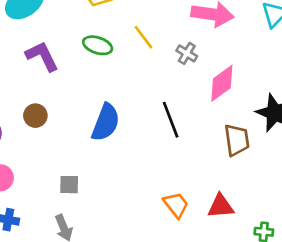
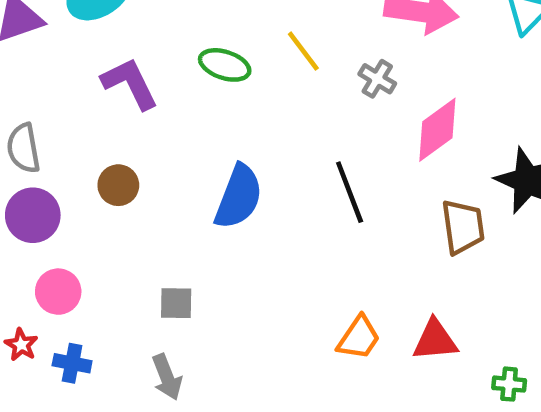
orange trapezoid: (176, 205) -> (359, 338), turned 72

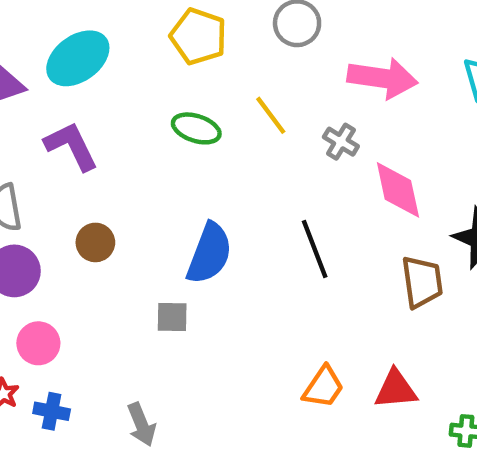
purple L-shape: (130, 83) -> (71, 146), moved
pink diamond: (437, 130) -> (398, 190), turned -66
gray square: (176, 303) -> (172, 317), moved

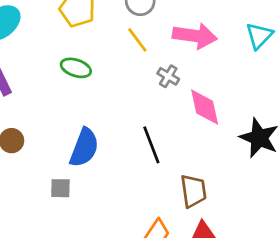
yellow line: (271, 115) -> (137, 40), moved
brown trapezoid: (422, 282) -> (193, 191), moved

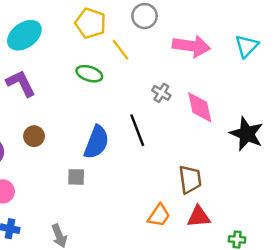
yellow line: (137, 40) -> (121, 50), moved
gray cross: (168, 76) -> (161, 93), moved
black line: (151, 145) -> (137, 130), moved

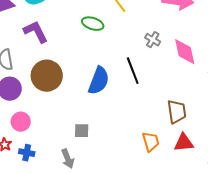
brown circle: (34, 136) -> (47, 76), size x1.8
gray square: (76, 177) -> (82, 131), moved
orange trapezoid: (159, 215) -> (151, 142), turned -50

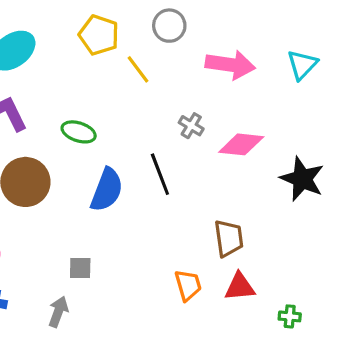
green ellipse: (93, 24) -> (79, 132), moved
pink diamond: (185, 52) -> (241, 144), turned -72
gray arrow: (68, 159) -> (58, 312), turned -138

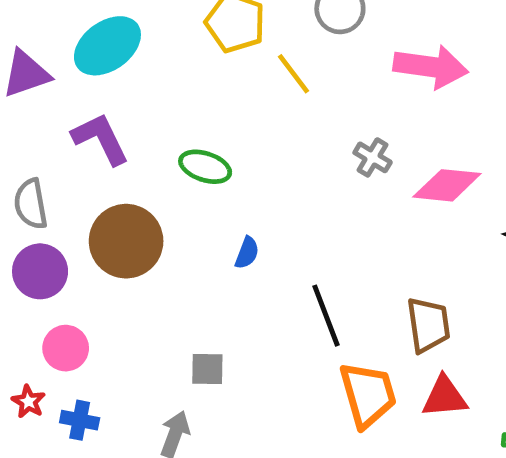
black line: (160, 174) -> (326, 316), moved
blue semicircle: (107, 190) -> (247, 253), size x0.5
orange trapezoid: (188, 285) -> (368, 395), size x1.4

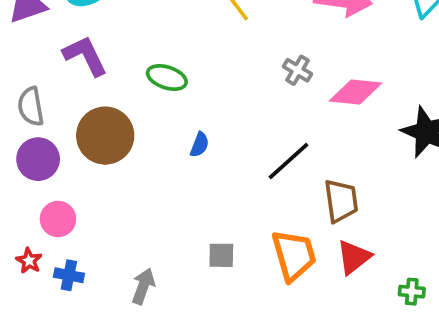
black line: (326, 316) -> (288, 161), moved, turned 69
gray square: (207, 369) -> (221, 255), moved
red triangle: (445, 397) -> (354, 257), turned -33

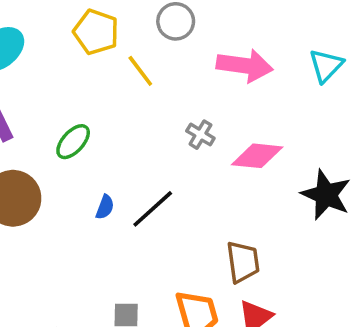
green ellipse: (167, 77) -> (73, 142), turned -66
black line: (288, 161) -> (153, 209), moved

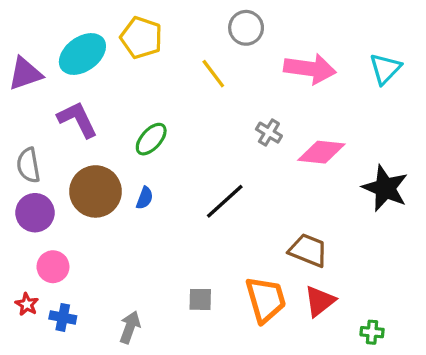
yellow pentagon: (96, 32) -> (141, 38), moved
blue semicircle: (105, 207) -> (145, 198), moved
brown trapezoid: (243, 262) -> (308, 250), turned -60

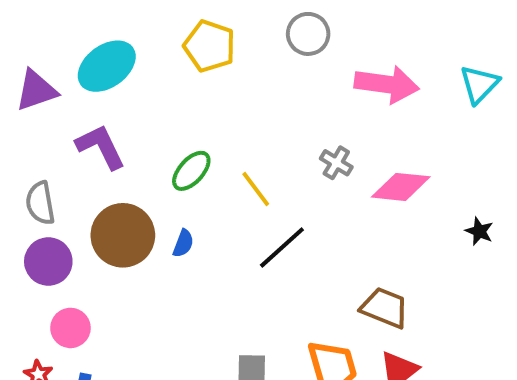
yellow pentagon: (141, 38) -> (209, 46), moved
yellow line: (213, 74) -> (256, 189), moved
black star: (385, 188) -> (479, 231), size x0.5

